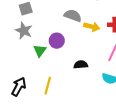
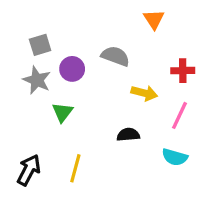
yellow arrow: (92, 27) -> (144, 93), moved
purple circle: (57, 41) -> (72, 69), moved

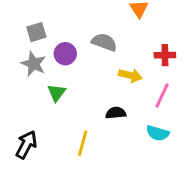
yellow line: (75, 168) -> (83, 143), moved

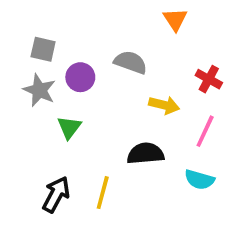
gray square: (36, 32) -> (43, 49), turned 30
red cross: (165, 55) -> (209, 79), turned 30
black semicircle: (116, 113) -> (145, 153), size x1.4
black arrow: (26, 145) -> (56, 194), moved

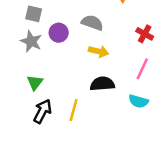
yellow arrow: (164, 105) -> (99, 51), moved
green triangle: (69, 127) -> (35, 83), moved

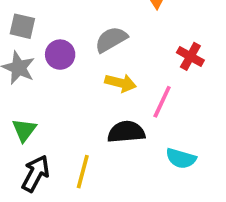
gray semicircle: (92, 23) -> (111, 39), turned -50
pink line: (142, 69) -> (162, 102), moved

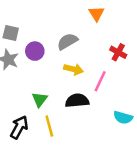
green triangle: (24, 130) -> (40, 99), moved
cyan semicircle: (181, 158) -> (123, 118), moved
yellow line: (83, 172) -> (49, 126), turned -30

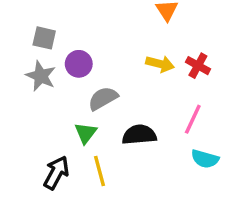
gray semicircle: (67, 41) -> (103, 98), moved
yellow arrow: (73, 69) -> (160, 64), moved
pink line: (100, 81) -> (193, 119), moved

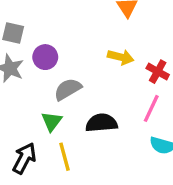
red cross: (198, 66) -> (158, 72), moved

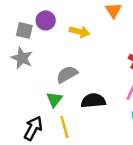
purple circle: (45, 57) -> (46, 20), moved
yellow arrow: (121, 57) -> (79, 32), moved

